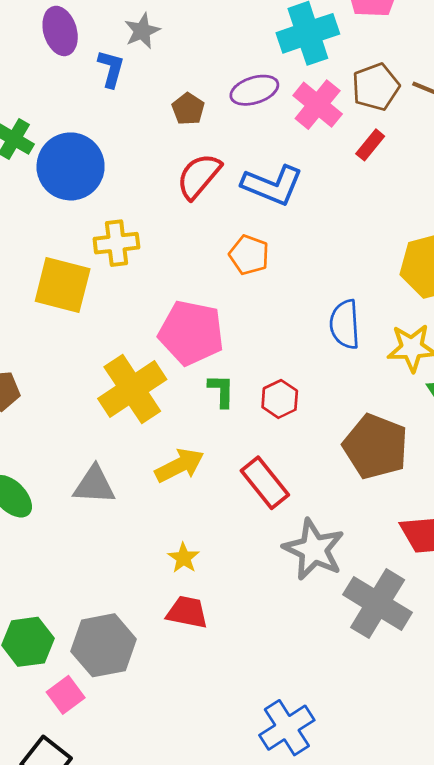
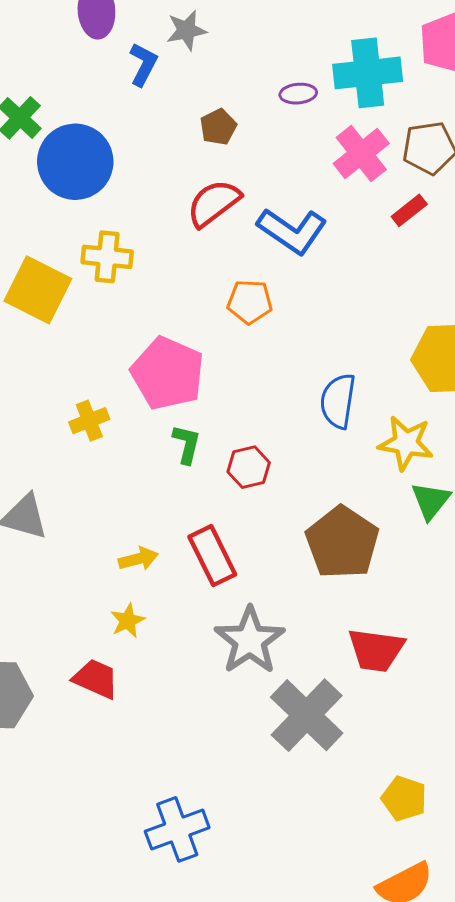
purple ellipse: (254, 90) -> (298, 94), moved, size x0.7
orange pentagon: (249, 255) -> (250, 302), turned -30
yellow cross: (132, 389) -> (89, 421), size x0.5
yellow arrow: (179, 465) -> (138, 559), moved, size x0.7
yellow star: (184, 558) -> (128, 621), moved

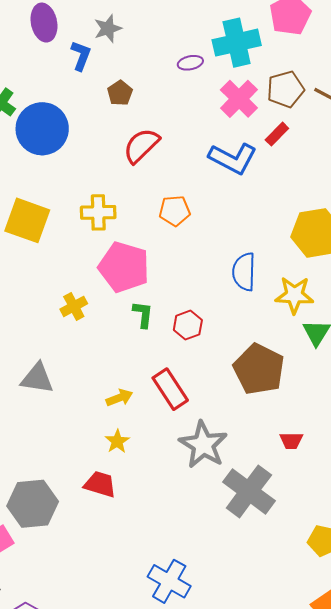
brown pentagon: (218, 127) -> (120, 93), moved
blue L-shape: (292, 231) -> (233, 158), moved
yellow cross: (107, 257) -> (98, 212), moved
red trapezoid: (376, 650) -> (291, 441), size x0.6
blue cross: (177, 829) -> (169, 581), turned -33

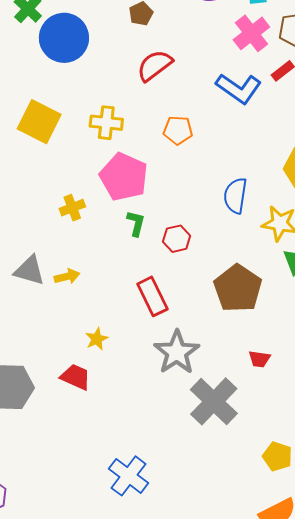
yellow arrow: (119, 398) -> (67, 276), moved

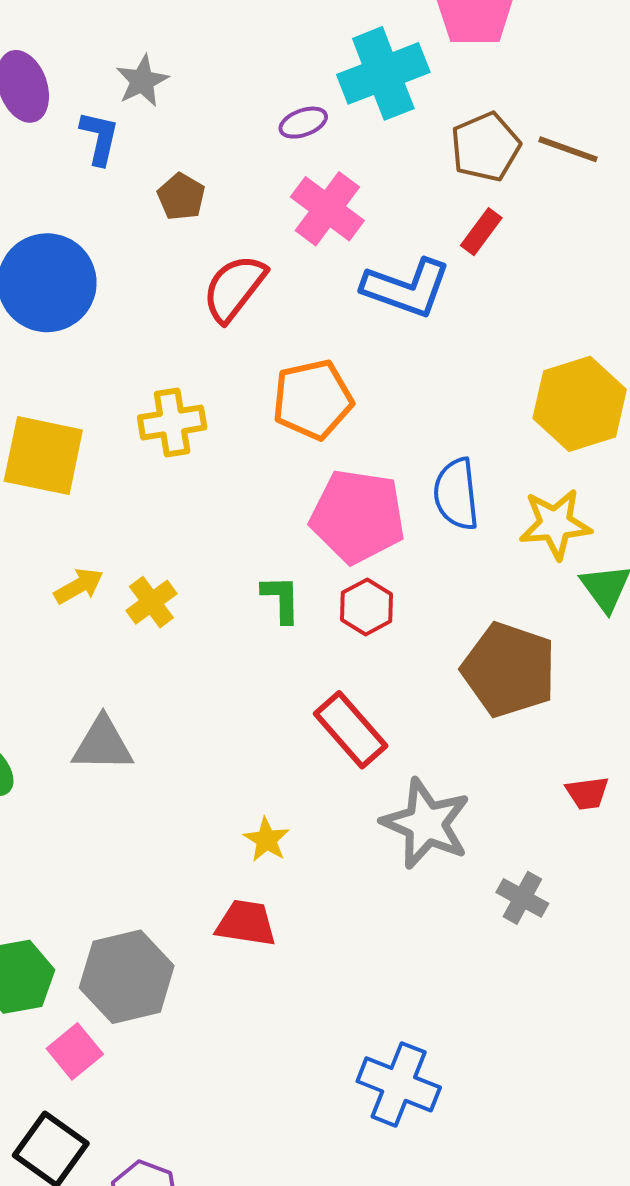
pink cross: (251, 33) -> (327, 209), moved
orange pentagon: (178, 130) -> (313, 399), size x1.4
pink pentagon: (124, 177) -> (358, 516), moved
yellow arrow: (67, 276) -> (79, 586), moved
gray cross: (214, 401) -> (522, 898), size x0.5

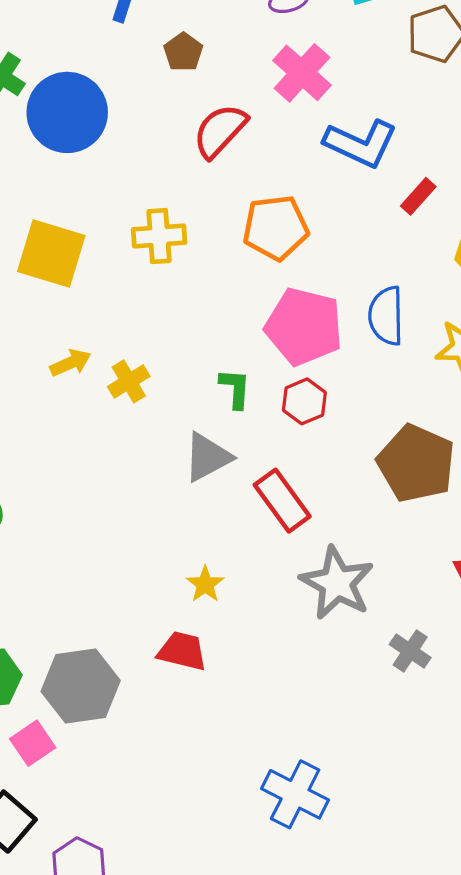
red rectangle: (481, 232) -> (418, 196), moved
gray triangle: (103, 744) -> (207, 457), moved, turned -34

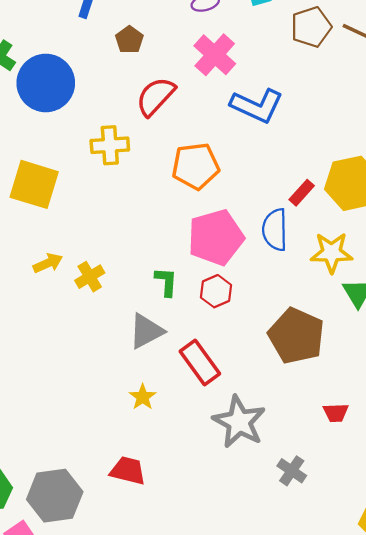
red rectangle: (418, 196) -> (302, 193), moved
yellow cross: (159, 236) -> (110, 145), moved
pink pentagon: (304, 327) -> (216, 237), turned -30
yellow star: (205, 584) -> (143, 397), moved

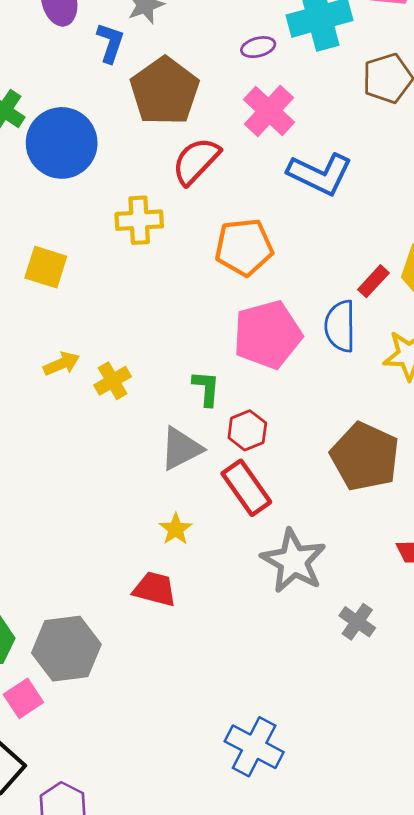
brown pentagon: (129, 40) -> (165, 91), size x2.0
yellow square: (34, 184) -> (46, 267), size x0.7
red hexagon: (216, 291) -> (247, 430), moved
red trapezoid: (128, 471) -> (155, 589), moved

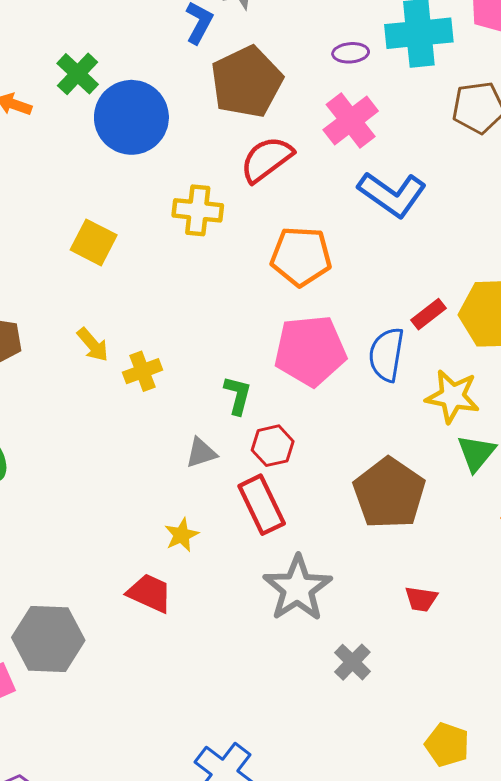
yellow arrow: (61, 364) -> (93, 345), turned 63
gray triangle: (181, 449) -> (201, 453), size x0.7

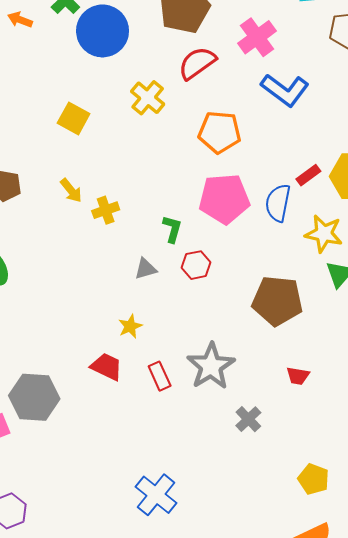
yellow cross: (198, 210) -> (148, 98), turned 32
brown pentagon: (389, 493) -> (277, 301), turned -30
red rectangle: (262, 505) -> (160, 376), moved, size x0.7

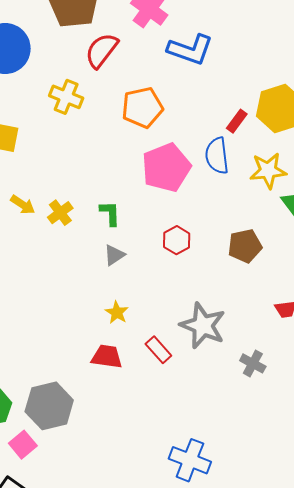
green L-shape: (172, 229) -> (110, 213), moved
red hexagon: (196, 265) -> (177, 240), moved
brown pentagon: (277, 301) -> (245, 246), size x0.7

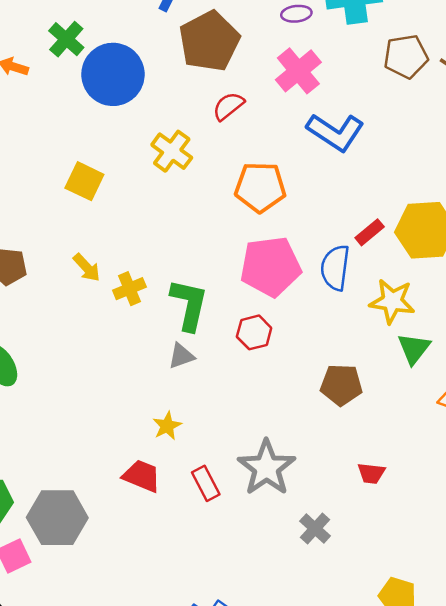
red semicircle: (102, 50) -> (228, 106), size x0.7
green L-shape: (110, 213) -> (189, 305), size x1.6
red hexagon: (177, 240) -> (254, 332), moved

